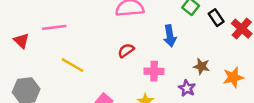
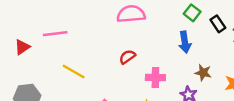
blue arrow: (170, 36) -> (185, 42), moved
red triangle: (21, 41) -> (22, 47), turned 42

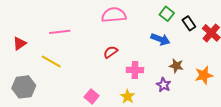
pink line: (55, 34) -> (60, 32), moved
blue arrow: (185, 42) -> (160, 39), turned -60
yellow line: (74, 71) -> (51, 62), moved

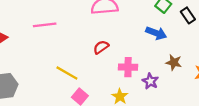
yellow line: (51, 62) -> (67, 73), moved
purple star: (164, 85) -> (150, 81), moved

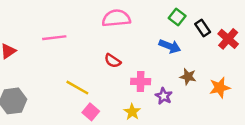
red semicircle: (101, 47) -> (113, 61), turned -112

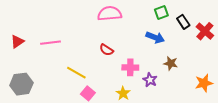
green square: (177, 17) -> (161, 13), turned 32
pink line: (54, 38) -> (50, 43), moved
orange star: (220, 88) -> (204, 83), moved

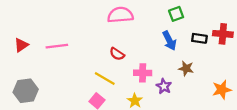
black rectangle: (183, 22) -> (199, 38), moved, turned -48
red cross: (205, 31) -> (223, 34), turned -36
blue arrow: (155, 37) -> (169, 41), turned 42
yellow line: (76, 73) -> (105, 78), moved

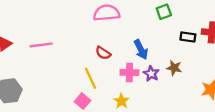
blue arrow: (169, 41) -> (141, 50), moved
yellow line: (105, 78) -> (90, 78), turned 35
purple star: (164, 86) -> (151, 74), moved

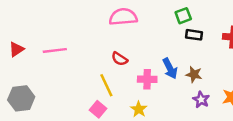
black rectangle: (188, 37) -> (194, 35), moved
blue arrow: (141, 50) -> (170, 68), moved
purple star: (151, 74) -> (201, 100), moved

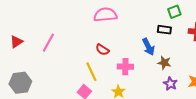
green square: (183, 16) -> (174, 12), moved
pink line: (55, 50) -> (48, 43), turned -54
blue arrow: (170, 68) -> (148, 47), moved

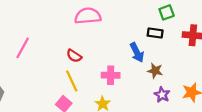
red semicircle: (102, 50) -> (74, 56), moved

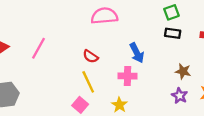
green square: (167, 12) -> (171, 12), moved
blue arrow: (137, 52) -> (137, 53), moved
brown star: (155, 71) -> (183, 71), moved

